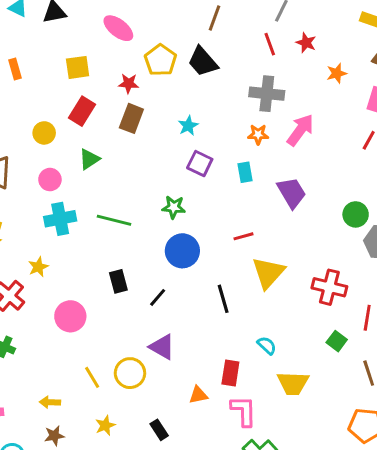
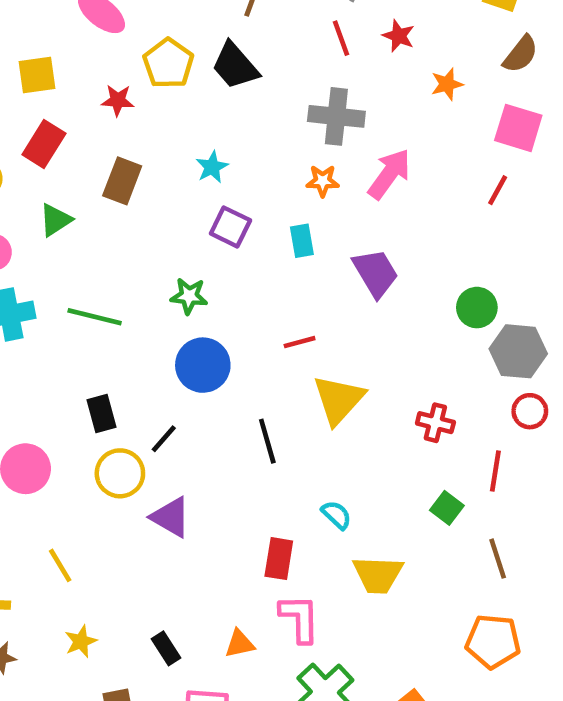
brown rectangle: (131, 118) -> (122, 181), moved
red cross: (329, 287) -> (435, 423), size x0.7
yellow circle: (130, 373) -> (120, 473), moved
orange triangle: (198, 395) -> (240, 644), moved

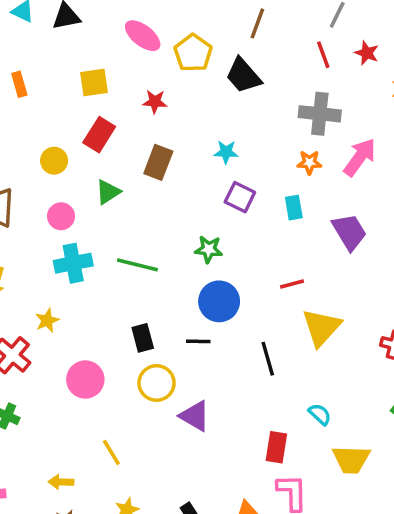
yellow pentagon: (168, 63) -> (193, 53), moved
cyan star: (212, 167) -> (226, 152), turned 30
black line: (164, 439) -> (198, 341), moved, turned 50

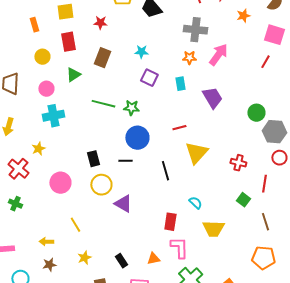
orange rectangle: (19, 84) -> (34, 25), moved
red rectangle: (99, 135) -> (68, 42), turned -42
green line: (137, 265) -> (103, 104), moved

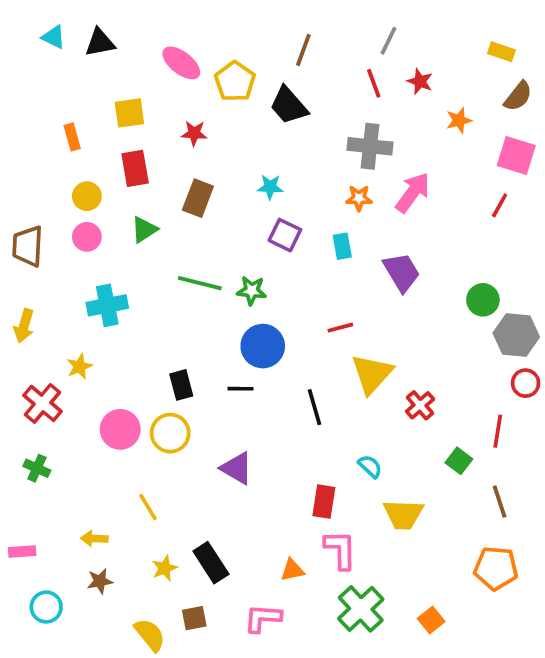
pink circle: (46, 89) -> (87, 237), moved
red cross: (238, 163) -> (420, 405), moved, turned 35
yellow circle: (101, 185) -> (170, 433), moved
black rectangle: (121, 261) -> (211, 563), moved, size x1.5

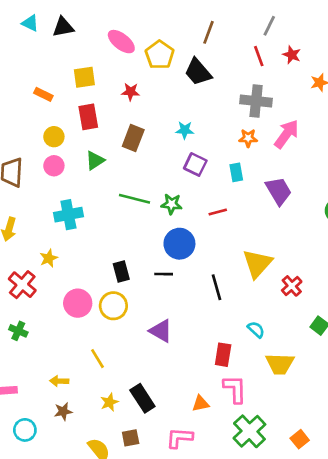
orange rectangle: (72, 137) -> (43, 94), turned -48
red line: (340, 328) -> (218, 212), moved

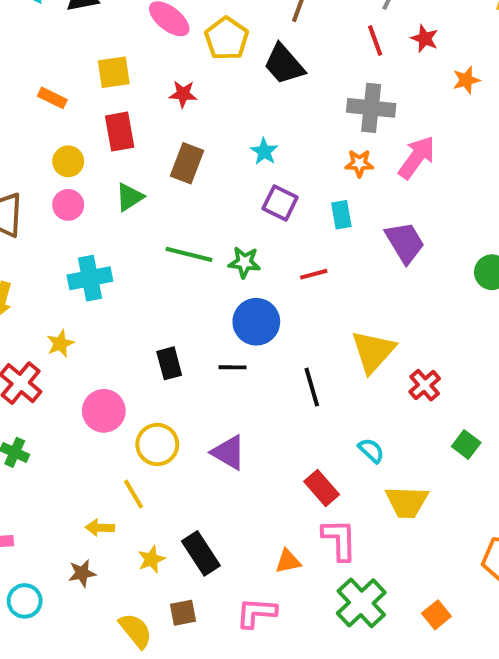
cyan star: (185, 130) -> (264, 151), turned 30
yellow circle: (113, 306) -> (157, 444), moved
red rectangle: (223, 355) -> (322, 488), turned -50
yellow arrow: (59, 381) -> (100, 528), moved

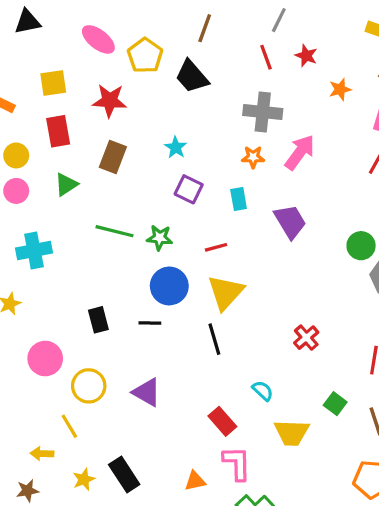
red star: (183, 94) -> (110, 101), size x1.5
yellow triangle: (373, 351) -> (226, 292), moved
green square: (466, 444) -> (335, 404), moved

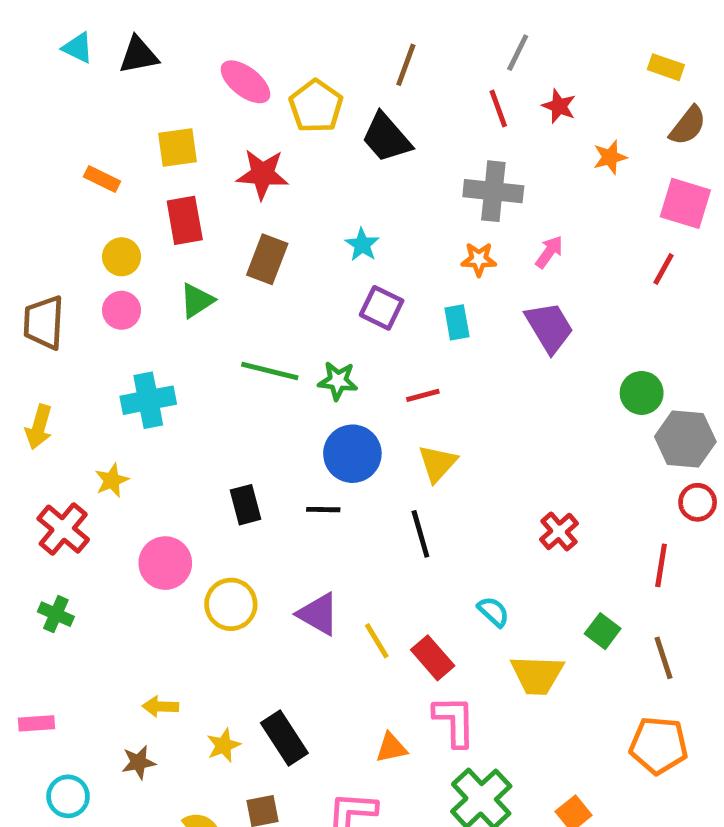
pink arrow: (300, 152) -> (549, 252), size x0.6
purple trapezoid: (290, 222) -> (549, 327), moved
yellow triangle: (226, 292) -> (437, 463), size x0.7
yellow line: (69, 426) -> (377, 641), moved

